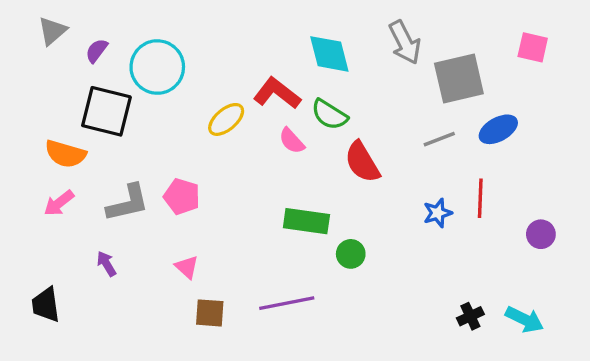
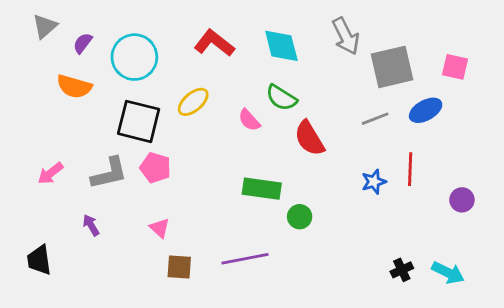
pink square: (533, 47) -> (455, 67), moved
red L-shape: (277, 93) -> (214, 43), moved
black square: (106, 111) -> (139, 121), moved
orange semicircle: (65, 154) -> (74, 86), moved

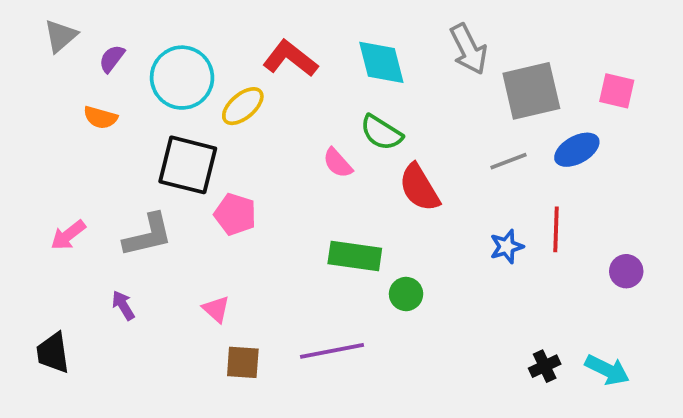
orange semicircle: (74, 86) -> (100, 117), size x0.7
yellow ellipse: (193, 102) -> (243, 106), moved
pink pentagon: (155, 168) -> (235, 214), moved

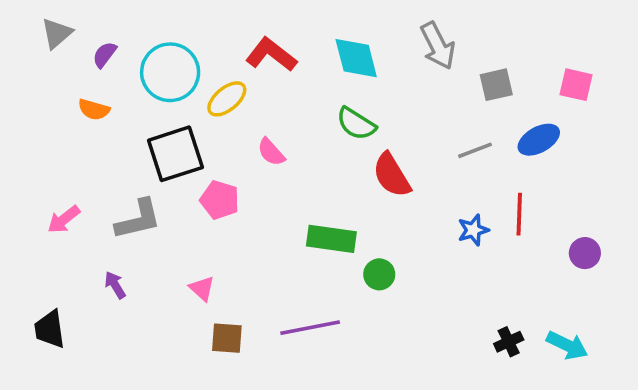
gray square: (531, 91) -> (496, 85), size x0.6
pink semicircle: (338, 163) -> (271, 152), moved
black square: (188, 165) -> (175, 154), turned -32

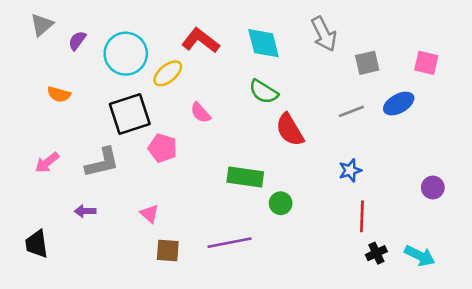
orange semicircle: (94, 110) -> (59, 94), moved
red line: (519, 214) -> (362, 216), moved
purple arrow: (115, 285) -> (85, 211), turned -60

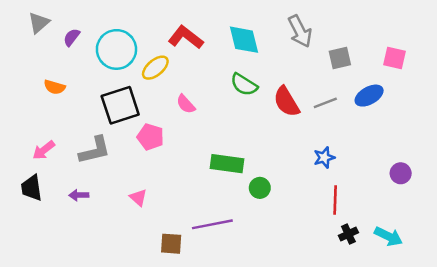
red semicircle: (290, 130) -> (286, 102), moved
black trapezoid: (37, 244) -> (31, 188), moved
brown square: (168, 250) -> (171, 244), moved

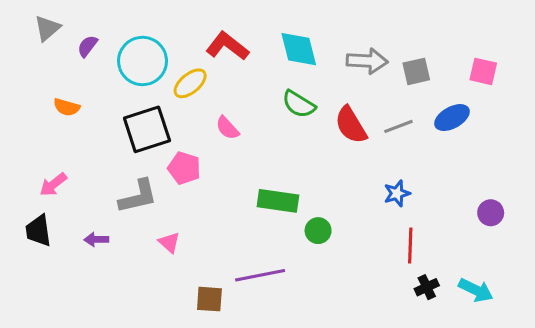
gray arrow: (300, 31) -> (367, 61), moved, turned -60
gray L-shape: (95, 150) -> (138, 196), moved

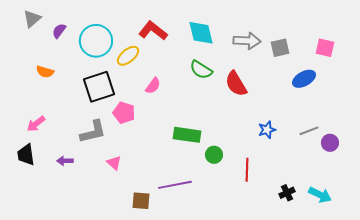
gray line: (398, 126) -> (309, 131), moved
pink semicircle: (227, 128) -> (153, 86), turned -102
red line: (410, 245) -> (247, 170), moved

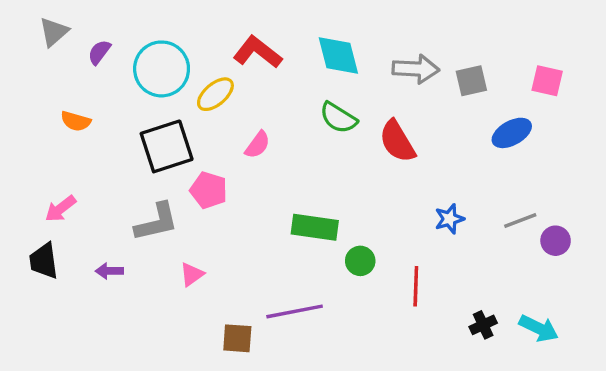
pink triangle: (114, 163) -> (192, 274), turned 42

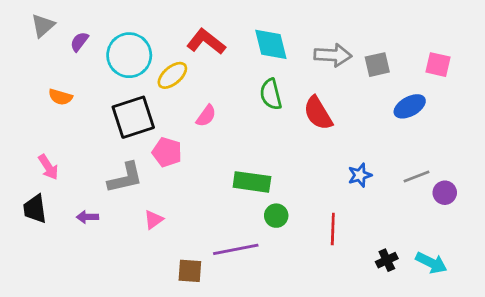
green semicircle: (338, 118) -> (271, 94), turned 44
pink arrow: (61, 209) -> (48, 167), turned -85
green circle: (360, 261) -> (276, 216), moved

